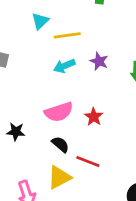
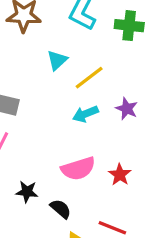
yellow line: (67, 35) -> (89, 78), turned -30
black semicircle: (60, 144) -> (61, 209), moved

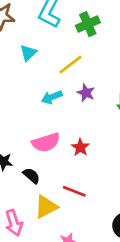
green cross: (129, 26) -> (88, 24), turned -30
yellow line: (89, 78) -> (70, 65), moved

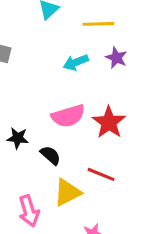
yellow line: (70, 65) -> (98, 24), turned 35
red star: (80, 147) -> (109, 122), size x1.5

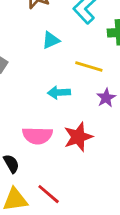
purple star: (116, 58) -> (106, 98), moved
red star: (109, 122) -> (78, 137), moved

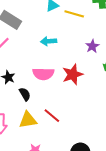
yellow line: (89, 66) -> (74, 14), moved
cyan arrow: (59, 93) -> (49, 41), moved

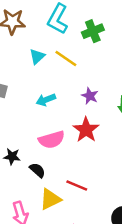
yellow line: (74, 14) -> (66, 59), turned 36
purple star: (92, 46) -> (90, 96), moved

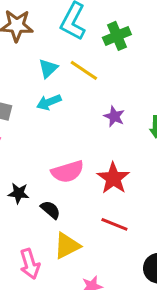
cyan arrow: (46, 100) -> (49, 102), moved
red star: (86, 130) -> (113, 178), moved
red line: (77, 186) -> (114, 224), moved

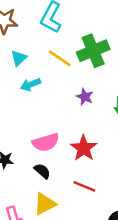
green cross: (117, 36) -> (93, 51), moved, size x1.4
cyan triangle: (48, 68) -> (19, 58), moved
black semicircle: (50, 210) -> (42, 171), moved

